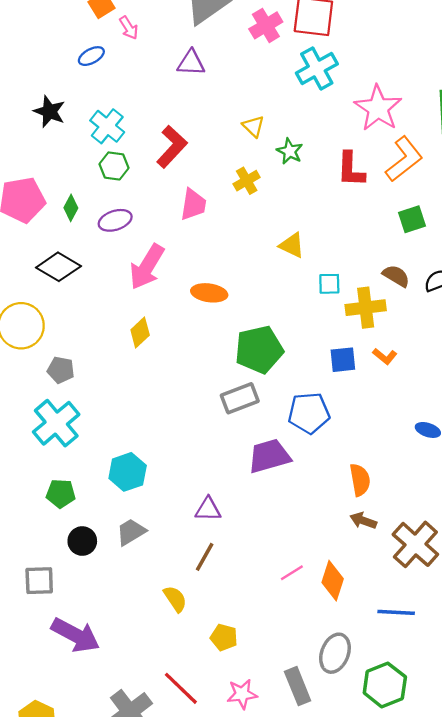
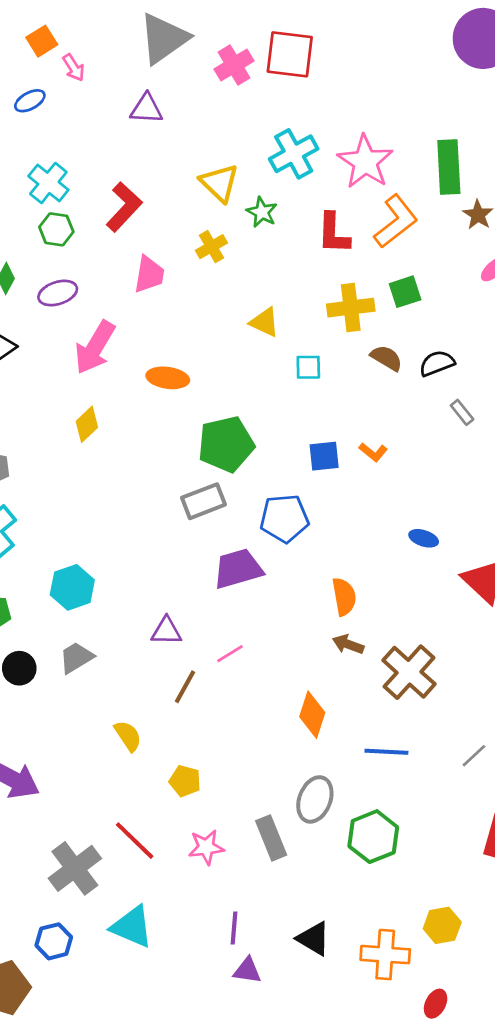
cyan cross: (317, 69) -> (294, 154), moved
yellow triangle: (253, 126) -> (219, 183), size x1.5
yellow cross: (366, 308) -> (351, 308), moved
brown line: (205, 557) -> (185, 687), moved
pink line: (292, 573) -> (230, 654), moved

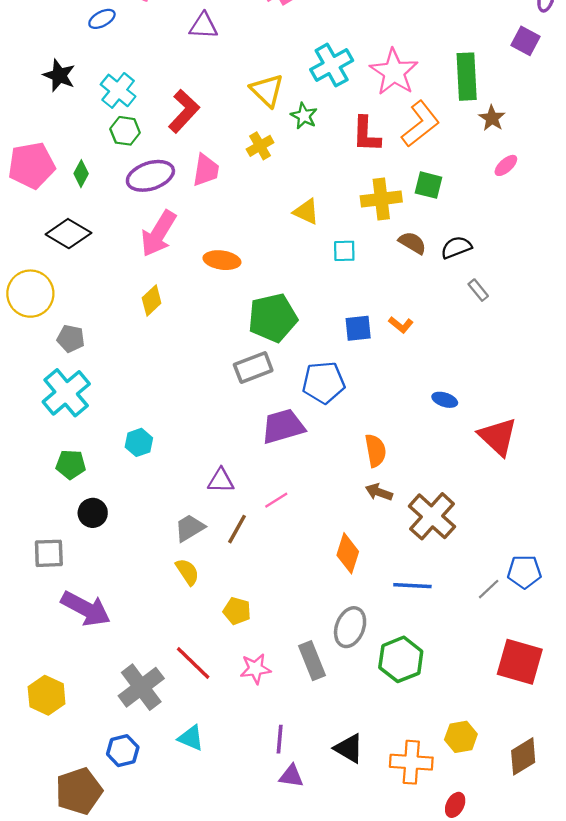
green square: (405, 292) -> (429, 185), turned 32
purple ellipse: (58, 293) -> (150, 176), moved, size x1.4
cyan hexagon: (72, 587) -> (139, 442), size x0.7
gray trapezoid: (76, 658) -> (190, 528), moved
cyan triangle: (132, 927) -> (191, 738), size x0.7

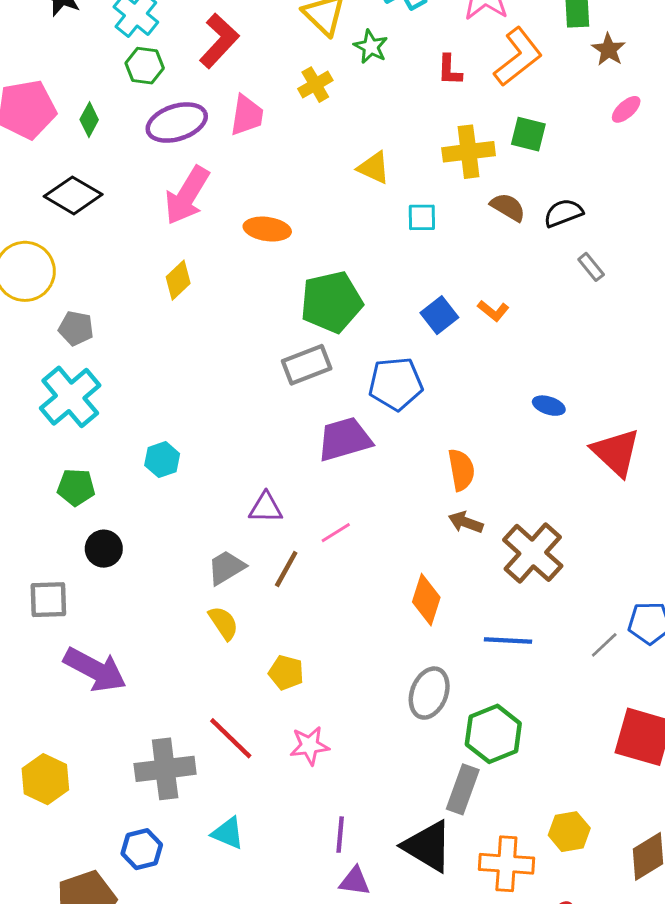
red L-shape: (366, 134) -> (450, 70), size x0.7
blue square: (358, 328) -> (439, 315), turned -32
gray rectangle: (312, 661) -> (463, 789), moved, turned 42
gray cross: (141, 687) -> (165, 769), turned 30
black triangle: (349, 748) -> (428, 846), size x1.4

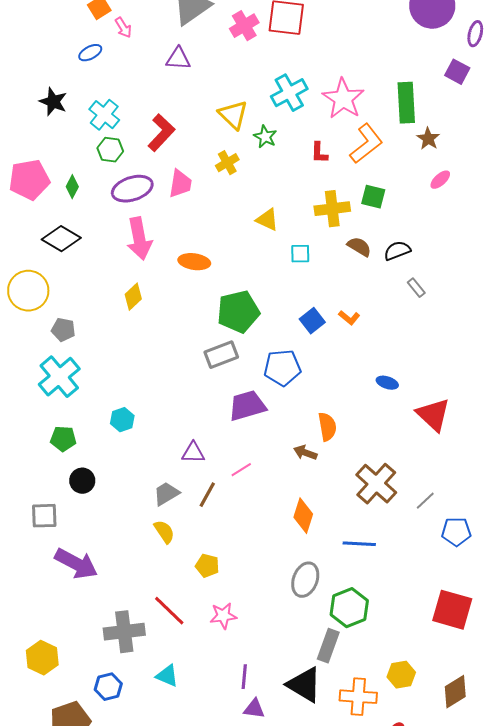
pink arrow: (187, 195) -> (139, 239), turned -42
brown arrow: (466, 522) -> (305, 453), moved
gray line: (604, 645) -> (425, 501), moved
yellow hexagon: (45, 779) -> (42, 658), moved

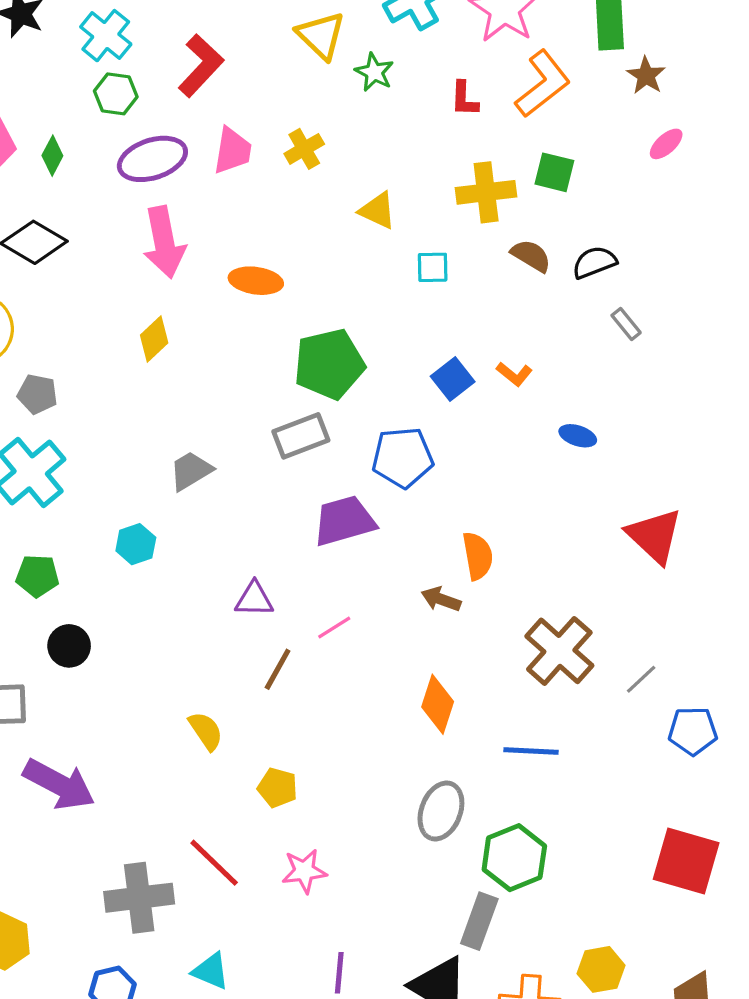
yellow cross: (227, 163) -> (304, 149), moved
blue ellipse: (387, 383) -> (578, 436), moved
gray trapezoid: (166, 494) -> (191, 471), moved

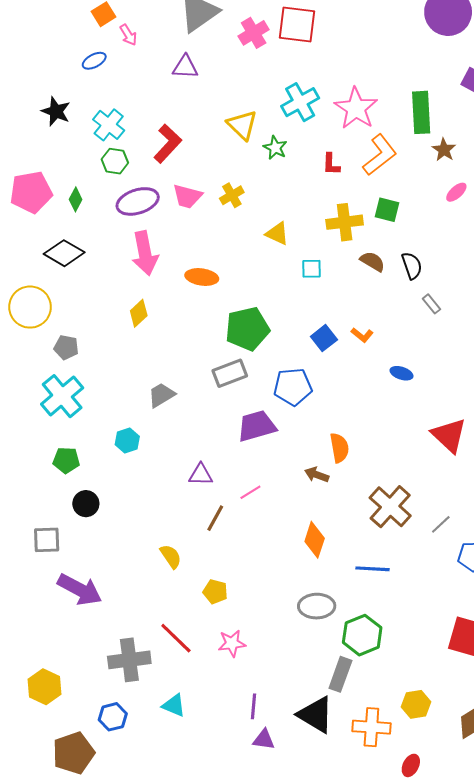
pink trapezoid: (233, 151) -> (187, 196), turned 96
black semicircle: (594, 262) -> (412, 266), turned 92
gray ellipse: (441, 811) -> (317, 606), turned 68

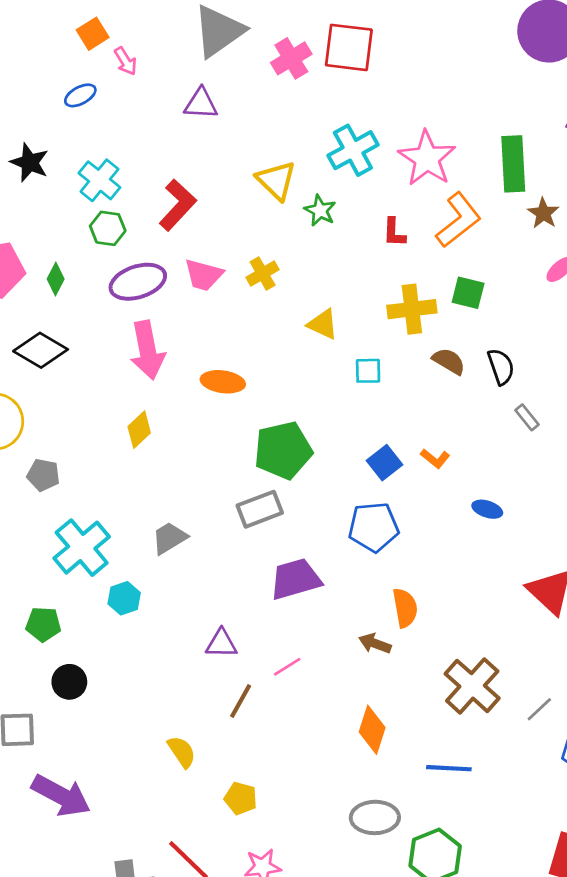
blue pentagon: (293, 387) -> (374, 527), moved
cyan cross: (62, 396) -> (82, 548), moved

